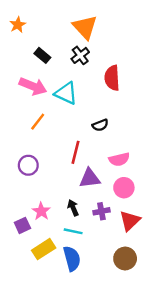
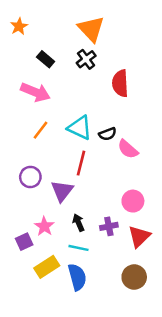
cyan triangle: (66, 93) -> (80, 128), moved
pink semicircle: (119, 159) -> (128, 149), moved, turned 54
purple triangle: (90, 178) -> (62, 191), moved, turned -45

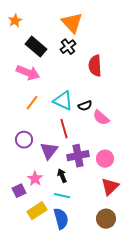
black rectangle: (46, 59) -> (36, 47), size x1.5
red line: (81, 163) -> (64, 129), turned -30
purple cross: (109, 226) -> (78, 156), moved, size x1.5

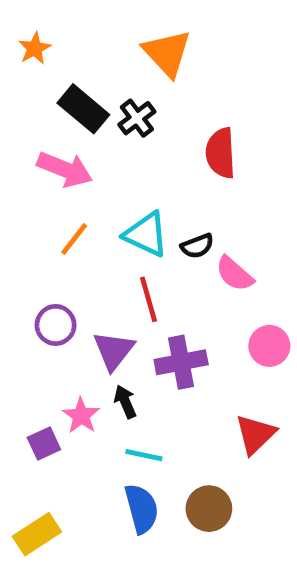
black cross: (68, 47) -> (137, 118), moved
pink circle: (105, 159) -> (269, 346), moved
black arrow: (62, 176) -> (125, 402), moved
yellow rectangle: (37, 211) -> (37, 534), moved
brown circle: (106, 219) -> (209, 509), moved

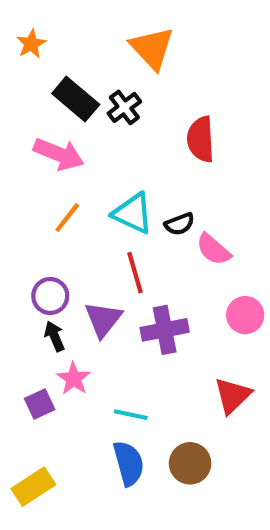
black arrow: (125, 402) -> (55, 336), moved

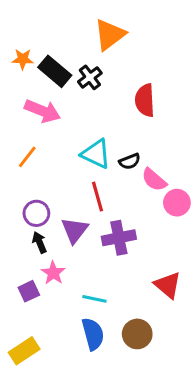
orange star: (31, 44) -> (23, 59), moved, turned 30
orange triangle: (152, 48) -> (110, 35), turned 36
orange line: (67, 218) -> (27, 157), moved
pink circle: (245, 315) -> (177, 203), moved
red triangle: (232, 396) -> (168, 285), turned -36

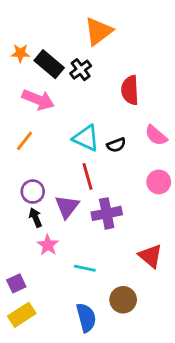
pink semicircle: (154, 180) -> (156, 135), moved
purple square: (29, 291) -> (16, 283), moved
blue semicircle: (93, 334) -> (86, 318), moved

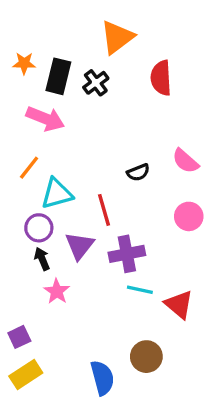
black rectangle: (49, 64) -> (58, 76), turned 64
red semicircle: (130, 90) -> (161, 78), moved
cyan triangle: (86, 138) -> (57, 194), moved, turned -40
cyan line: (85, 268) -> (140, 290), moved

